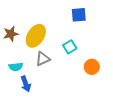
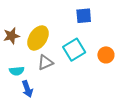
cyan square: (70, 47) -> (74, 50), size x1.5
orange circle: (92, 67) -> (106, 55), moved

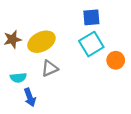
yellow ellipse: (38, 38) -> (41, 42), turned 30
cyan square: (74, 50) -> (91, 44), moved

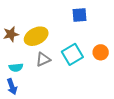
cyan square: (91, 44) -> (72, 54), moved
blue arrow: (30, 97) -> (12, 87), moved

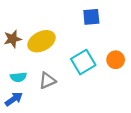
gray triangle: (43, 59) -> (47, 81), moved
blue arrow: (12, 87) -> (14, 99), turned -105

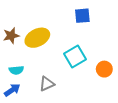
orange circle: (116, 60) -> (104, 69), moved
gray triangle: (47, 81) -> (47, 84), moved

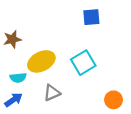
yellow ellipse: (37, 38) -> (41, 61), moved
orange circle: (104, 69) -> (114, 100), moved

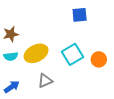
cyan semicircle: (18, 78) -> (11, 56), moved
orange circle: (114, 100) -> (99, 59), moved

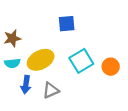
blue square: (80, 15) -> (67, 24), moved
blue arrow: (12, 87) -> (26, 85), moved, turned 133

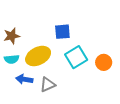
blue square: (67, 24) -> (62, 32), moved
blue arrow: (26, 85) -> (24, 79), turned 91

